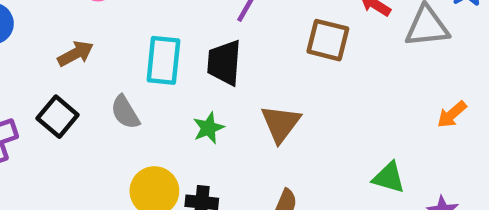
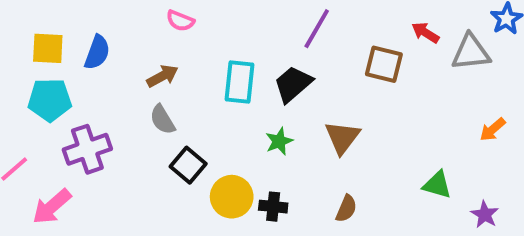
black trapezoid: (224, 63) -> (293, 84), turned 45
gray semicircle: (125, 112) -> (162, 120), moved
black square: (58, 117) -> (188, 165), moved

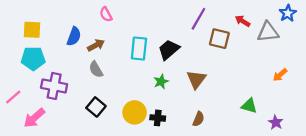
pink semicircle: (180, 21) -> (106, 14), turned 40
purple line: (317, 29) -> (198, 19), moved
blue semicircle: (97, 52) -> (74, 36), moved
purple cross: (87, 149) -> (54, 86), turned 30
black square: (188, 165) -> (96, 107), moved

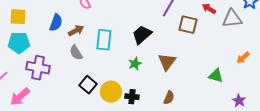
cyan rectangle: (139, 49) -> (104, 40), moved
green triangle: (249, 106) -> (216, 76), moved
black square: (96, 107) -> (88, 85), moved

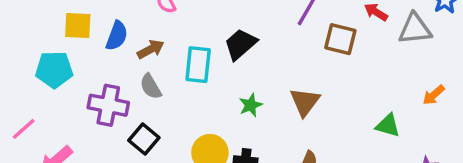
yellow square: (18, 17) -> (78, 26), moved
black trapezoid: (142, 35) -> (240, 44), moved
purple cross: (38, 68) -> (108, 105), moved
black square: (88, 85) -> (144, 139), moved

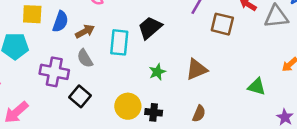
brown triangle: (305, 102) -> (197, 69), turned 30

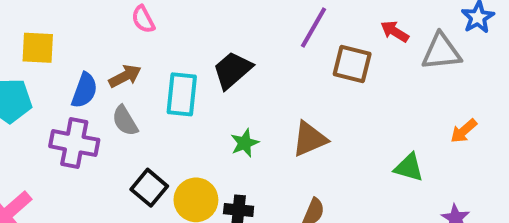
blue semicircle: (60, 22) -> (84, 90), moved
black square: (80, 96) -> (149, 188), moved

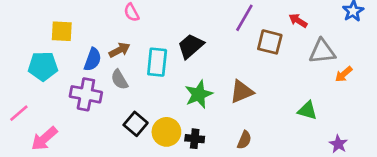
gray triangle: (441, 52) -> (322, 51), moved
orange arrow: (464, 131) -> (344, 74), moved
green star: (245, 143) -> (199, 94), size x1.5

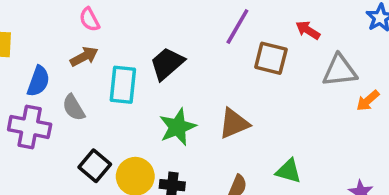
brown arrow: (119, 50) -> (84, 57), moved
green triangle: (307, 110) -> (289, 171), moved

